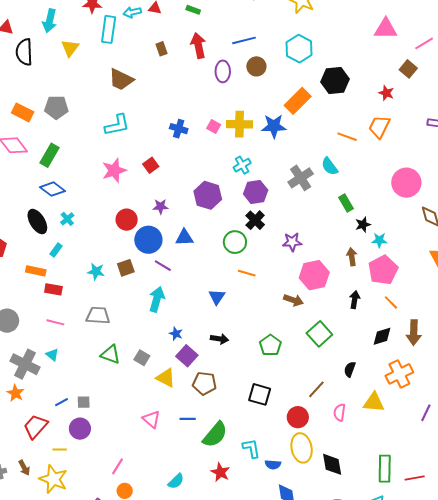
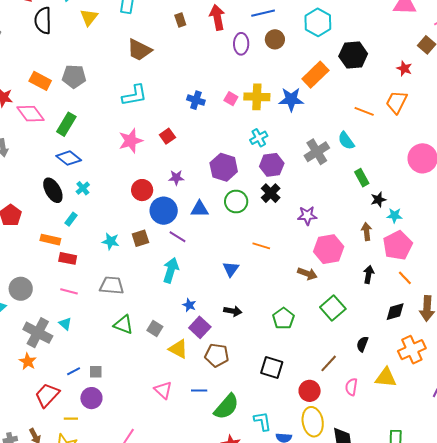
green circle: (235, 242) -> (236, 202), moved

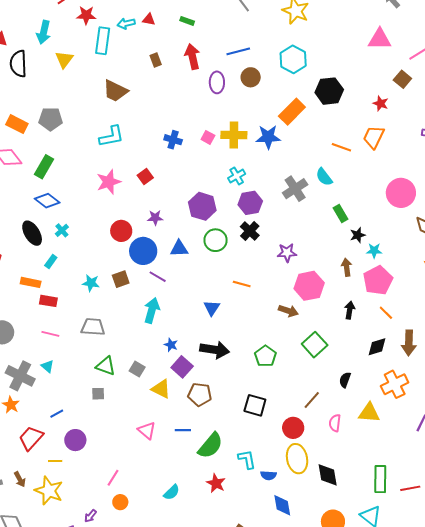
black arrow: (233, 311) -> (215, 350), size x1.6
gray square: (96, 372) -> (98, 394), moved

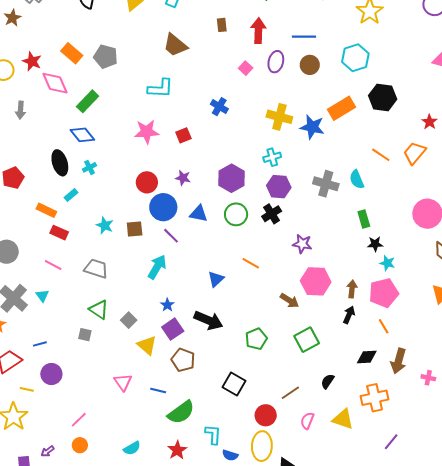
pink square: (208, 137) -> (246, 68), moved
gray cross: (295, 189) -> (326, 184), turned 35
brown arrow: (347, 267) -> (352, 289), moved

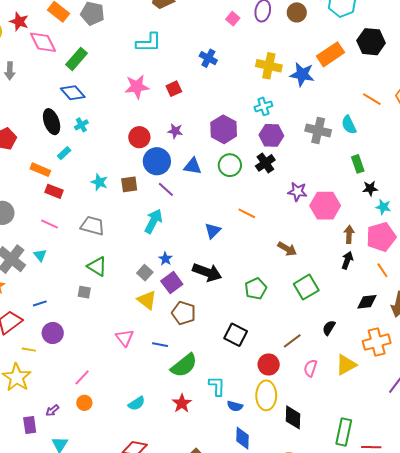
pink hexagon: (316, 281) -> (325, 206), moved
gray square: (129, 320) -> (145, 273), moved
yellow triangle: (343, 419) -> (346, 365), turned -45

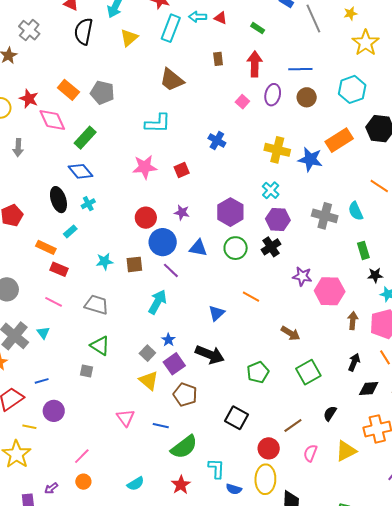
cyan cross: (263, 106) -> (271, 190), turned -30
cyan star: (99, 182) -> (104, 261), turned -30
black arrow: (347, 260) -> (354, 362), moved

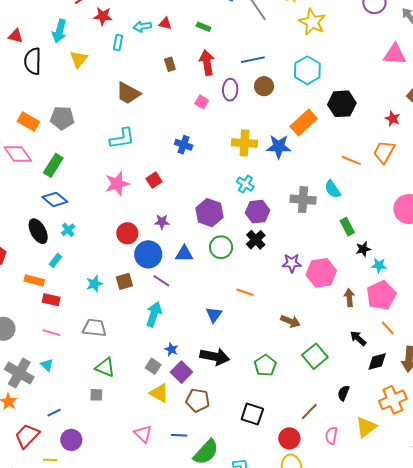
cyan rectangle: (171, 28) -> (118, 42), size x0.6
black arrow: (354, 362) -> (358, 338), turned -60

